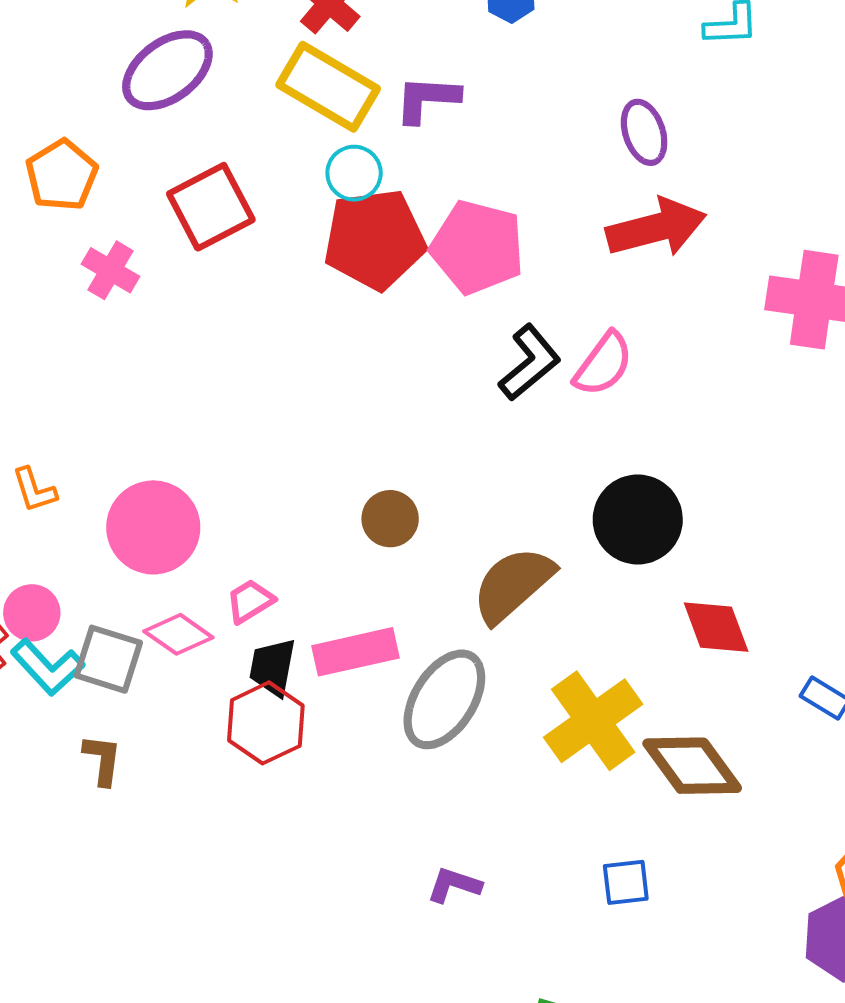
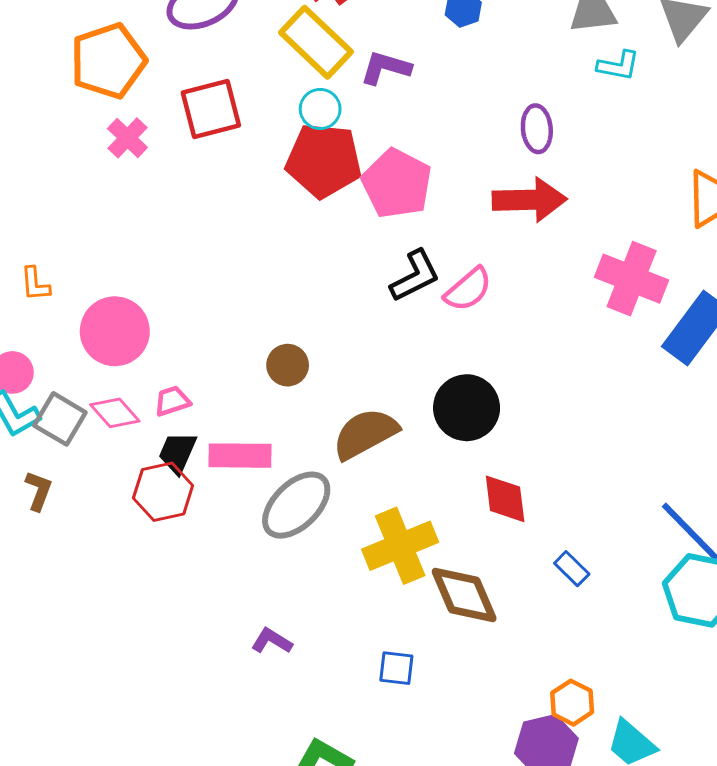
orange pentagon: (62, 175) -> (108, 61), size x1.4

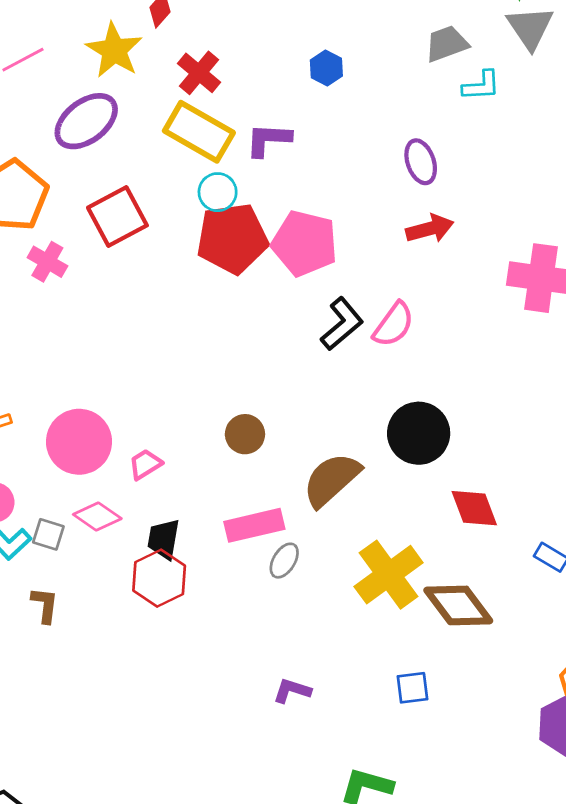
red arrow: (529, 200) -> (430, 229), size x0.7
pink trapezoid: (172, 401) -> (145, 464), moved
gray square: (60, 419) -> (48, 534), size x0.7
pink rectangle: (240, 456) -> (254, 525), moved
gray ellipse: (296, 505) -> (284, 561), size x0.5

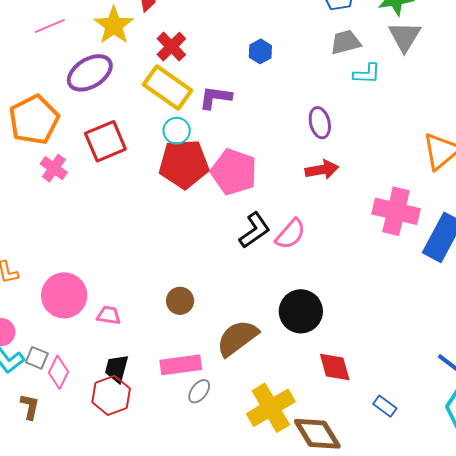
pink trapezoid: (145, 464) -> (109, 315), turned 35
pink diamond: (97, 517) -> (59, 372), moved, turned 76

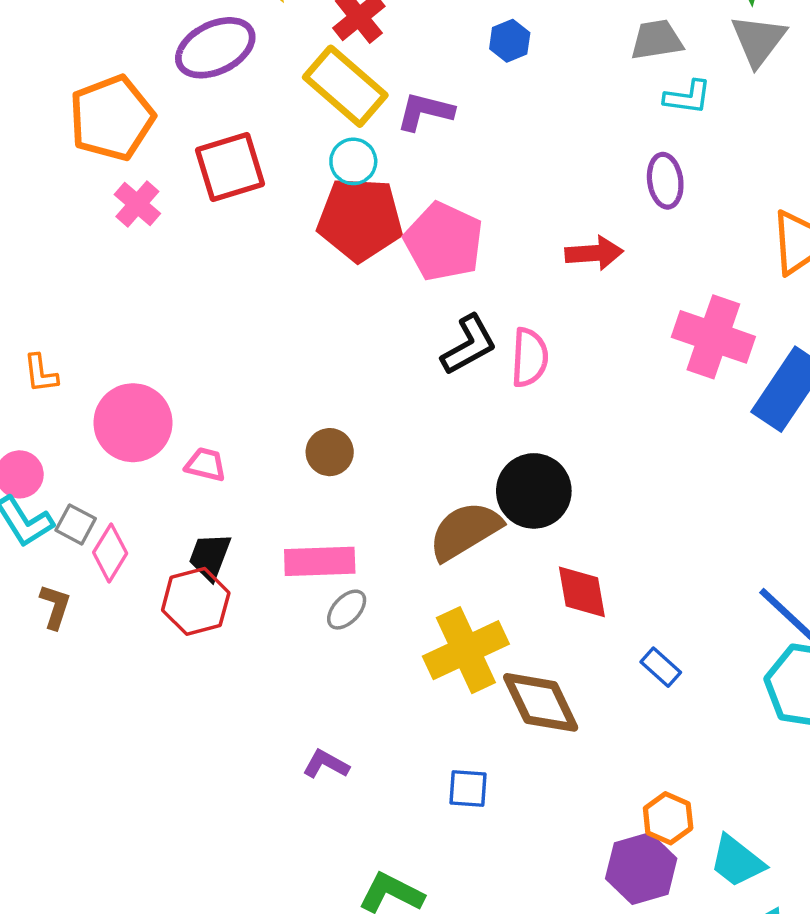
purple ellipse: (320, 123) -> (665, 181), moved
pink semicircle: (290, 234) -> (530, 357), turned -44
brown semicircle: (237, 338) -> (465, 531), moved

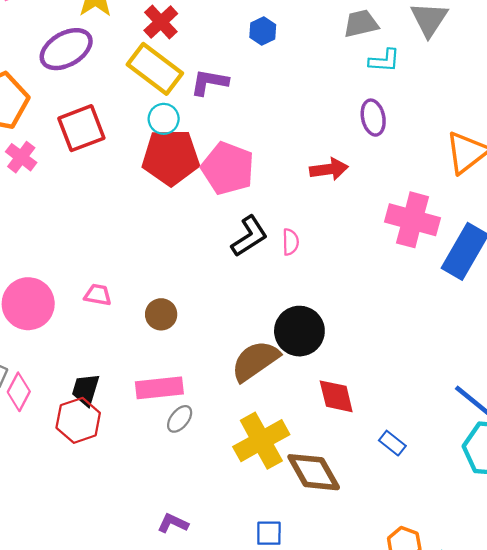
pink semicircle: (530, 357) -> (290, 242), size x0.7
pink trapezoid: (206, 464) -> (98, 295), moved

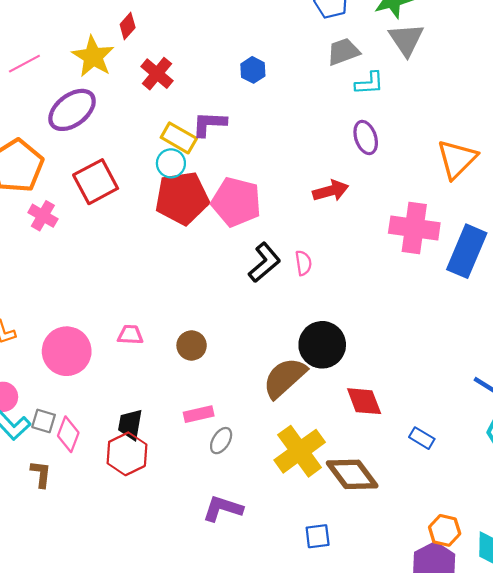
yellow rectangle: (155, 69) -> (179, 138), moved, size x0.7
pink rectangle: (159, 388) -> (199, 414), size x0.7
purple L-shape: (173, 523) -> (223, 509), moved, size x1.4

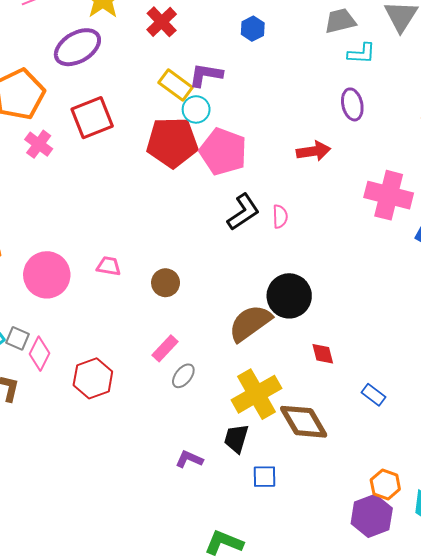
cyan circle: (171, 163) -> (196, 109), moved
red diamond: (364, 401) -> (323, 354), size x0.7
pink rectangle: (199, 414) -> (165, 348), turned -40
black trapezoid: (130, 424) -> (236, 439), moved
purple L-shape: (223, 509) -> (189, 459), moved, size x0.7

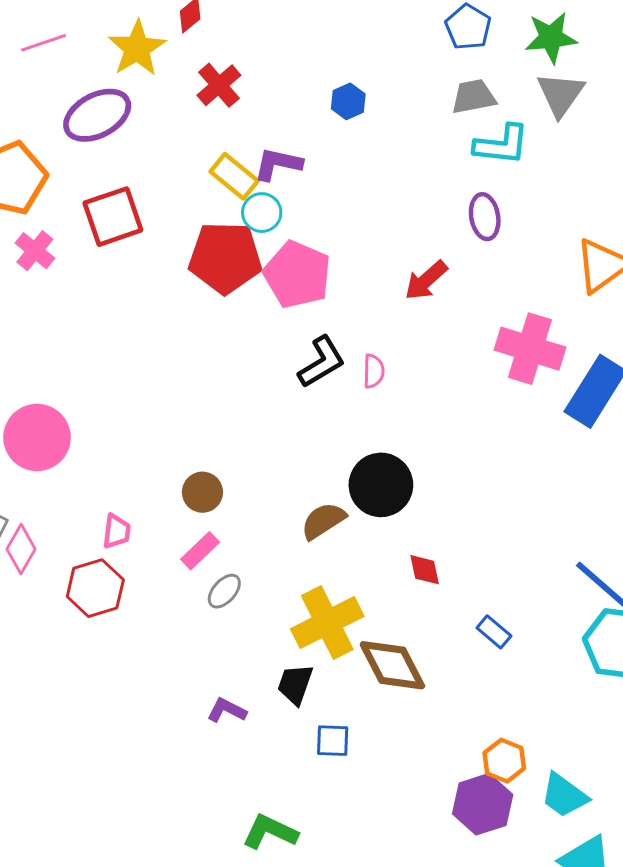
cyan L-shape: (362, 53) -> (502, 145), size x1.4
red arrow: (313, 151) -> (426, 280), turned 144
pink trapezoid: (109, 266) -> (117, 531), moved, turned 85
brown circle: (166, 283) -> (202, 492), moved
brown semicircle: (250, 323) -> (323, 521), size x0.7

